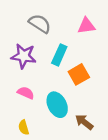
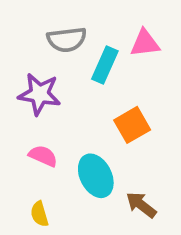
gray semicircle: (40, 24) -> (67, 40), turned 140
cyan rectangle: (59, 55) -> (105, 65), moved

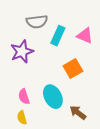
pink triangle: (145, 43) -> (85, 36), moved, turned 30
purple star: (39, 94) -> (22, 52), turned -30
pink semicircle: (43, 156) -> (24, 97), moved, turned -133

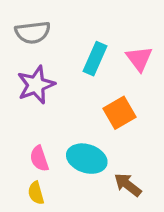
gray semicircle: (37, 22) -> (33, 32), moved
pink triangle: (85, 36) -> (139, 59), turned 30
cyan ellipse: (53, 97) -> (87, 159), turned -45

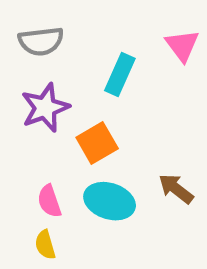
pink triangle: (139, 59) -> (182, 45), moved
orange square: (120, 113) -> (97, 143), moved
brown arrow: (128, 185) -> (176, 189), moved

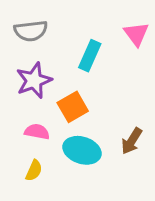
brown arrow: (176, 189) -> (132, 141), turned -96
pink semicircle: (49, 201) -> (37, 132), moved, turned 120
yellow semicircle: (45, 245) -> (34, 170), moved, turned -140

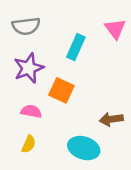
orange square: (73, 107) -> (61, 90), turned -35
brown arrow: (132, 141) -> (111, 119), turned 50
cyan ellipse: (82, 150) -> (84, 148), moved

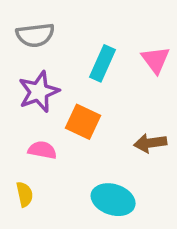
pink triangle: (115, 29) -> (156, 60), moved
brown arrow: (111, 119) -> (150, 143), moved
yellow semicircle: (29, 144) -> (25, 194), moved, turned -36

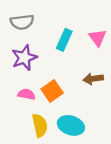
orange square: (83, 122) -> (52, 91), moved, turned 30
brown arrow: (150, 143) -> (93, 79), moved
yellow semicircle: (25, 194) -> (40, 125), moved, size x1.5

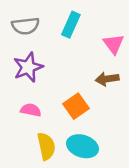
cyan rectangle: (64, 40) -> (71, 25), moved
brown arrow: (93, 79) -> (107, 79), moved
orange square: (52, 91) -> (76, 106), moved

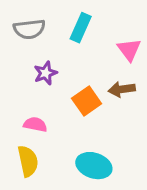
purple star: (28, 67) -> (45, 73), moved, size x0.7
orange square: (76, 106) -> (87, 101), moved
yellow semicircle: (46, 146) -> (28, 161), moved

